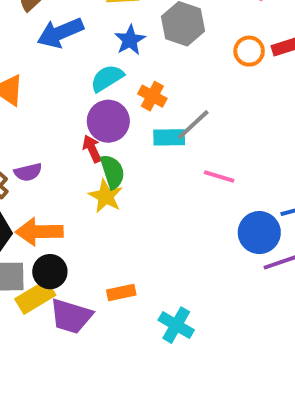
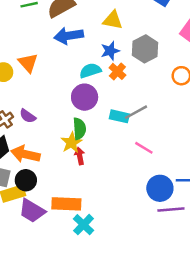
orange cross: (152, 96) -> (117, 71), moved
red arrow: (92, 149) -> (80, 156), moved
purple semicircle: (28, 172) -> (28, 116), turned 35
orange rectangle: (121, 292) -> (66, 204), size x1.6
cyan cross: (176, 325) -> (84, 225), moved

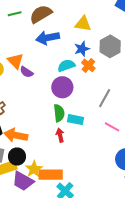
gray line: (136, 112) -> (105, 98), turned -30
purple semicircle: (28, 116) -> (27, 72), moved
cyan rectangle: (119, 116) -> (76, 120), moved
yellow star: (71, 143) -> (34, 169), moved

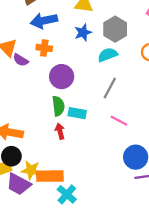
orange cross: (88, 65) -> (44, 48), moved, turned -32
cyan semicircle: (66, 66) -> (108, 55), moved
yellow star: (34, 169) -> (31, 170), turned -30

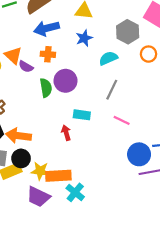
gray hexagon: (115, 29) -> (128, 32), moved
green semicircle: (58, 106) -> (46, 88), moved
purple trapezoid: (19, 184) -> (38, 197), moved

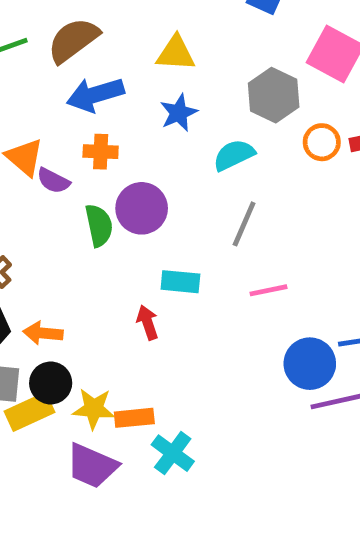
pink line: (122, 120) -> (269, 290), turned -35
orange arrow: (18, 136) -> (43, 333), size x0.7
orange rectangle: (58, 176) -> (134, 418), size x0.7

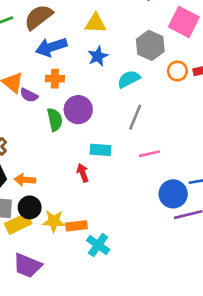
purple trapezoid: (92, 466) -> (27, 266), moved

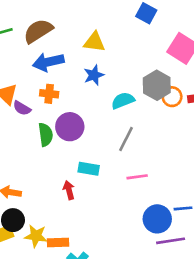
gray hexagon: (150, 45) -> (157, 85), moved

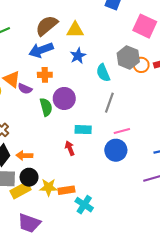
brown semicircle: (38, 31) -> (47, 26), moved
cyan semicircle: (123, 101) -> (103, 73), turned -84
blue circle: (157, 219) -> (116, 150), moved

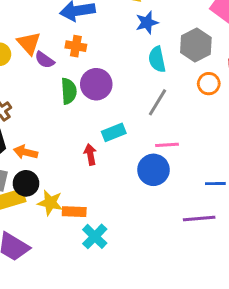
blue star: (78, 56) -> (147, 23), moved
orange circle: (141, 65) -> (209, 84), moved
cyan rectangle: (83, 130) -> (114, 132), turned -35

